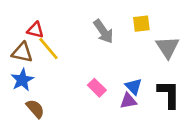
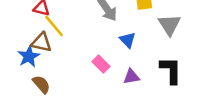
brown triangle: (22, 52) -> (41, 42), moved
blue triangle: (134, 86) -> (128, 40), moved

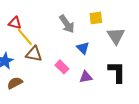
brown triangle: (41, 42) -> (34, 54), moved
brown semicircle: (41, 84) -> (15, 83), turned -77

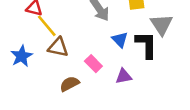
black L-shape: (117, 72) -> (146, 45), moved
brown semicircle: (15, 83) -> (69, 84), moved

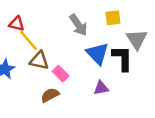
blue triangle: (120, 40) -> (97, 53), size x1.5
pink rectangle: (93, 64) -> (61, 74), moved

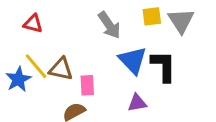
gray triangle: (137, 39) -> (181, 21), moved
yellow line: (29, 40) -> (36, 66), moved
pink rectangle: (61, 74) -> (87, 85), turned 42

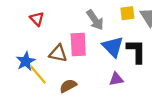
red triangle: (33, 24) -> (37, 19), turned 32
yellow line: (36, 66) -> (38, 75), moved
pink rectangle: (87, 85) -> (78, 45), moved, size x1.5

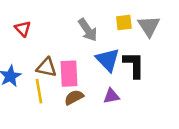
pink rectangle: (78, 45) -> (69, 74), moved
yellow line: (38, 75) -> (39, 91), moved, turned 30
brown semicircle: (68, 86) -> (74, 97), moved

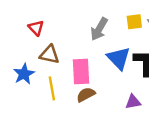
gray arrow: (88, 30) -> (99, 29), turned 65
brown triangle: (46, 67) -> (49, 55), moved
purple triangle: (111, 96) -> (133, 102), moved

